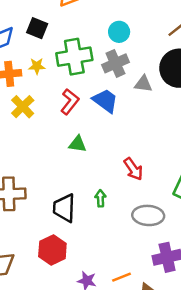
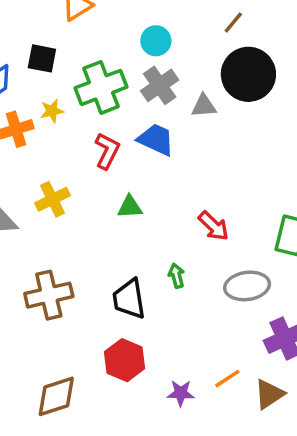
yellow cross: (23, 107) -> (53, 199), moved, turned 30

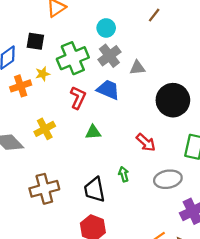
black circle: (248, 74) -> (173, 100), moved

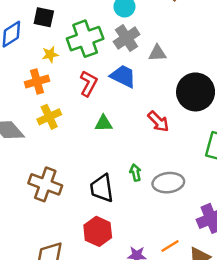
orange cross: (21, 86) -> (37, 81), moved
red arrow: (146, 142) -> (158, 121), moved
gray ellipse: (168, 179) -> (168, 183), moved
brown cross: (44, 189) -> (45, 184), turned 32

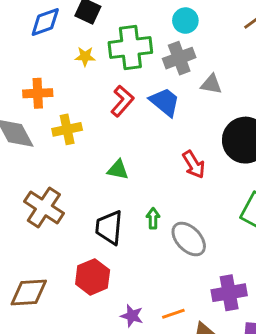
orange cross: (37, 81) -> (38, 93), moved
green triangle: (104, 123) -> (118, 170), moved
gray ellipse: (168, 183) -> (189, 239), turned 40

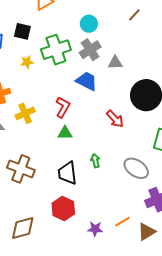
red L-shape: (122, 101) -> (63, 107), moved
gray ellipse: (189, 239) -> (136, 168), moved

